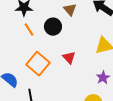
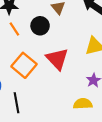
red triangle: (69, 58) -> (57, 59), size x1.6

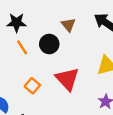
orange square: (24, 65) -> (32, 86), size x0.6

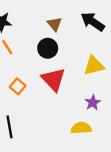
black circle: (49, 44) -> (48, 48), moved

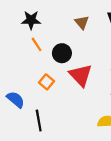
black circle: (48, 48) -> (62, 53), moved

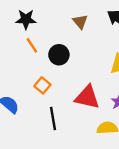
red triangle: (81, 75) -> (87, 97), moved, turned -35
black line: (39, 121) -> (53, 119), moved

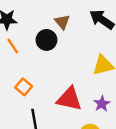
black circle: (59, 55) -> (46, 40), moved

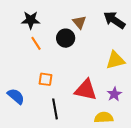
orange square: (24, 87) -> (46, 79), turned -32

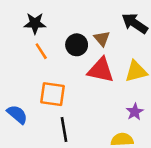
brown triangle: (79, 22) -> (102, 39), moved
orange square: (46, 79) -> (53, 94), size x1.5
red triangle: (86, 90) -> (101, 70), moved

